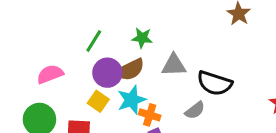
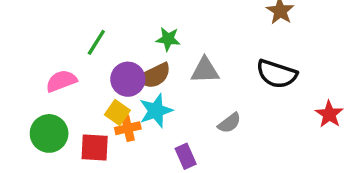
green line: (94, 41) -> (96, 42), moved
black semicircle: (215, 83) -> (277, 74), moved
orange cross: (150, 115) -> (128, 128), moved, turned -30

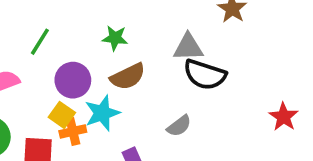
gray triangle: (205, 70) -> (188, 47), moved
black semicircle: (277, 74) -> (205, 75), moved
brown semicircle: (154, 76) -> (128, 76), moved

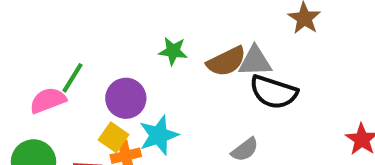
green line: (40, 42) -> (72, 78), moved
brown semicircle: (128, 76) -> (226, 61), moved

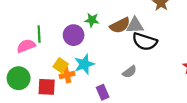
green line: (72, 78) -> (39, 34), turned -35
purple circle: (126, 98) -> (74, 35), moved

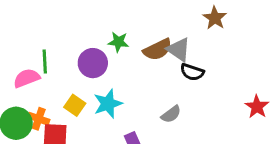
gray triangle: (135, 25) -> (179, 49), turned 36
black semicircle: (145, 42) -> (192, 72), size x0.7
orange cross: (67, 75) -> (39, 119), moved, turned 32

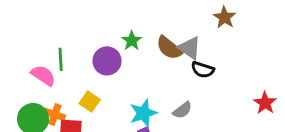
green star: (118, 42) -> (132, 41), turned 30
brown semicircle: (158, 49) -> (169, 48), turned 64
pink semicircle: (27, 78) -> (43, 75), turned 55
cyan star: (108, 104) -> (143, 113), moved

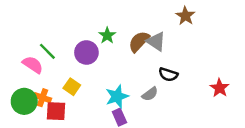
brown semicircle: (169, 48) -> (139, 42), turned 95
green line: (61, 59) -> (47, 51), turned -42
black semicircle: (203, 70) -> (168, 74), moved

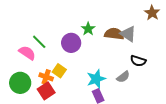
brown semicircle: (139, 42) -> (114, 34), turned 54
orange cross: (43, 98) -> (46, 77), moved
red square: (56, 111) -> (46, 91), turned -36

